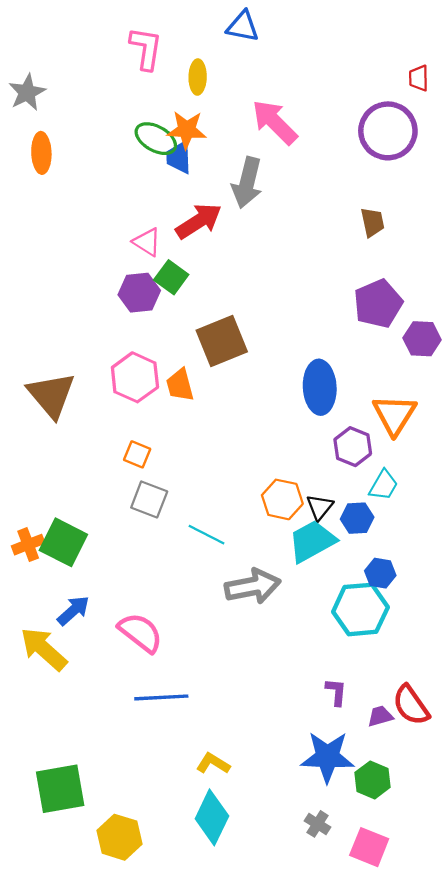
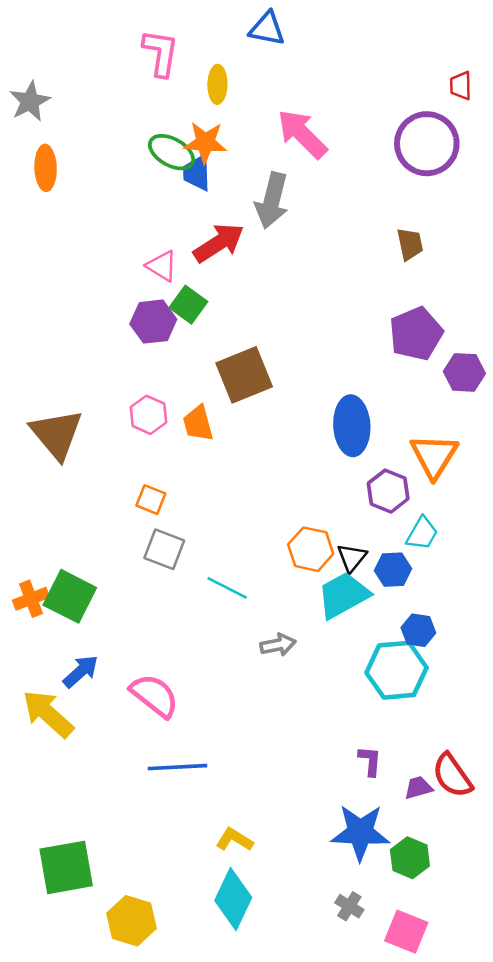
pink hexagon: (135, 377) -> (148, 415), size x0.7
gray arrow: (253, 586) -> (278, 645), size x0.6

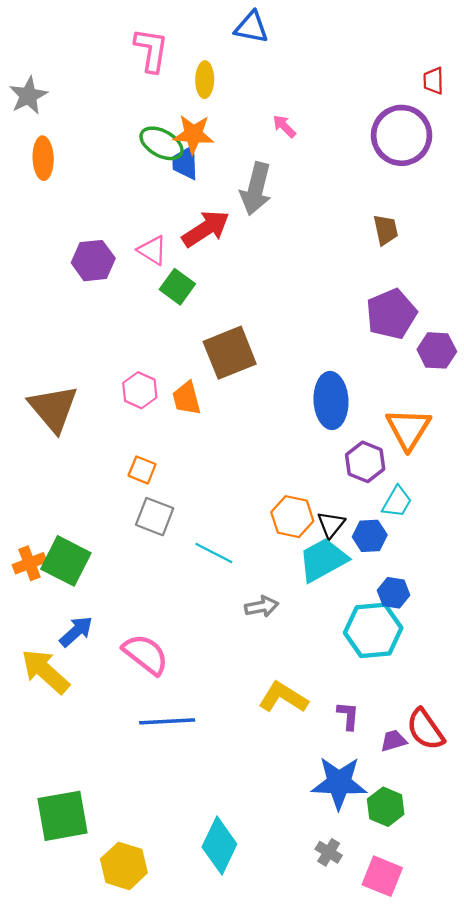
pink arrow: (302, 134) -> (284, 126), size x0.5
purple hexagon: (153, 322) -> (93, 261), moved
yellow L-shape: (234, 840) -> (283, 698), moved, size x1.4

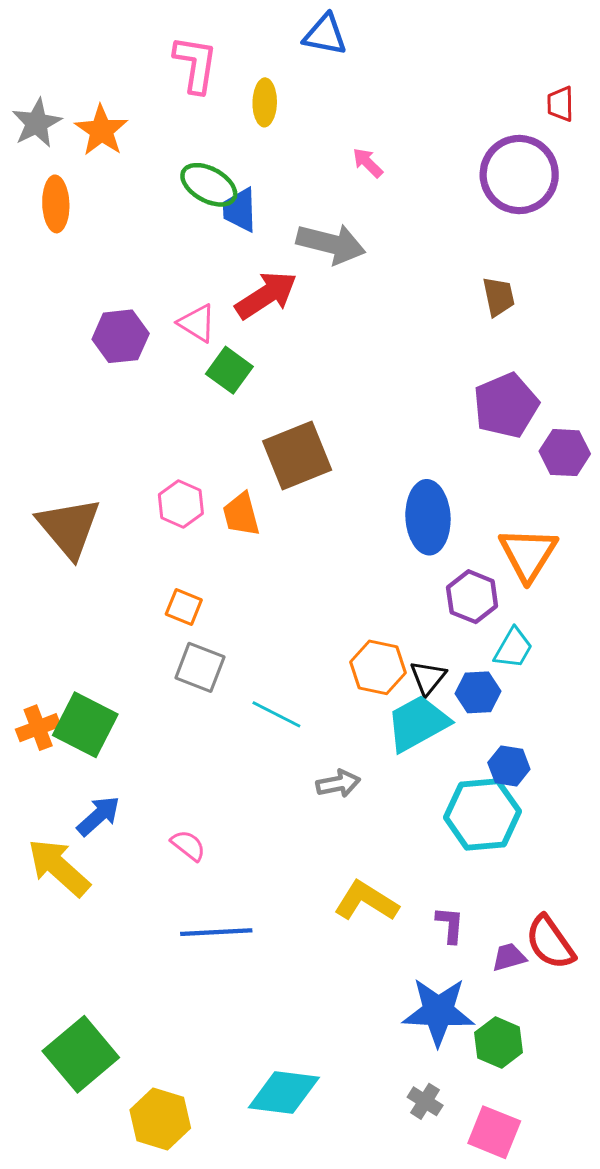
orange star: (193, 134) -> (101, 130), moved, turned 30
gray arrow: (256, 189) -> (331, 244), turned -90
pink semicircle: (146, 654) -> (188, 845), size x0.6
green square: (62, 816) -> (81, 1054), turned -30
cyan diamond: (219, 845) -> (284, 1092), turned 72

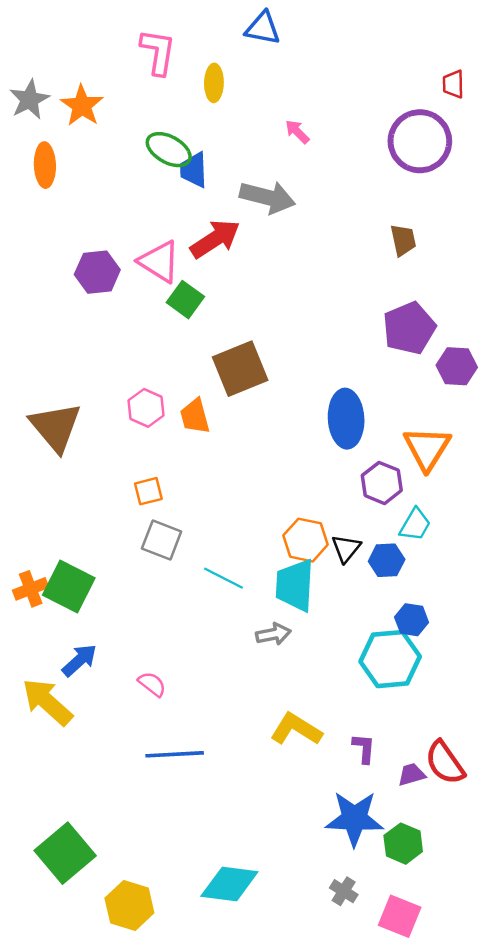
pink triangle: (197, 323) -> (159, 261), size x1.4
orange square: (184, 607) -> (148, 491), turned -36
cyan trapezoid: (418, 723) -> (295, 585), moved, turned -58

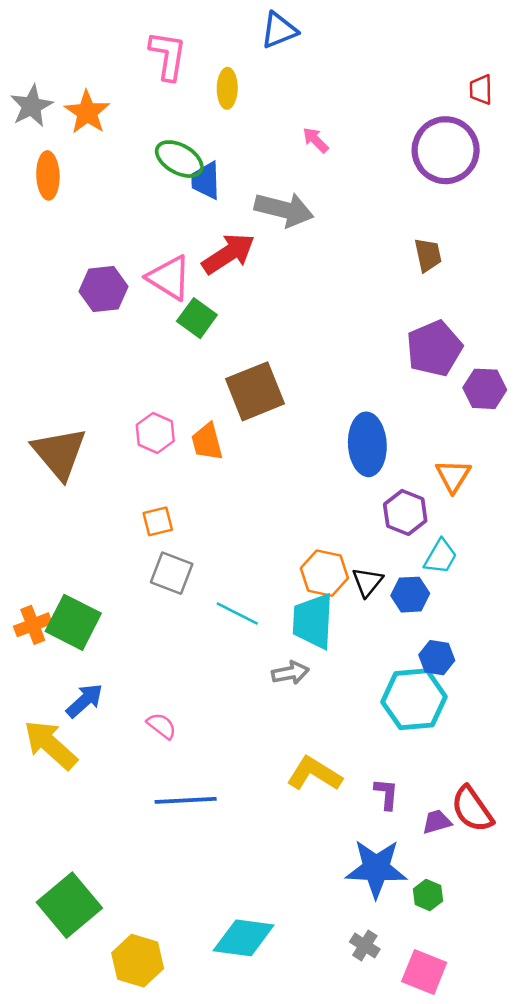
blue triangle: (263, 28) -> (279, 30), turned -33
orange triangle: (427, 448) -> (453, 476), size x0.7
green hexagon: (403, 844) -> (428, 895), size x0.7

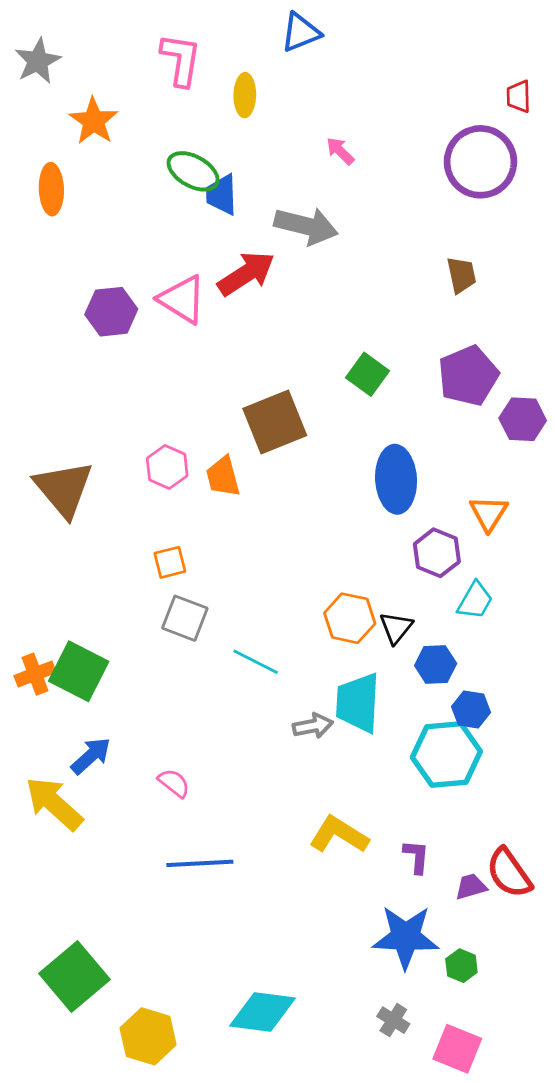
gray star: (32, 106) -> (38, 61), moved
green square: (197, 318) -> (367, 374), moved
blue hexagon: (410, 595) -> (436, 665), moved
cyan trapezoid: (313, 621) -> (358, 703), moved

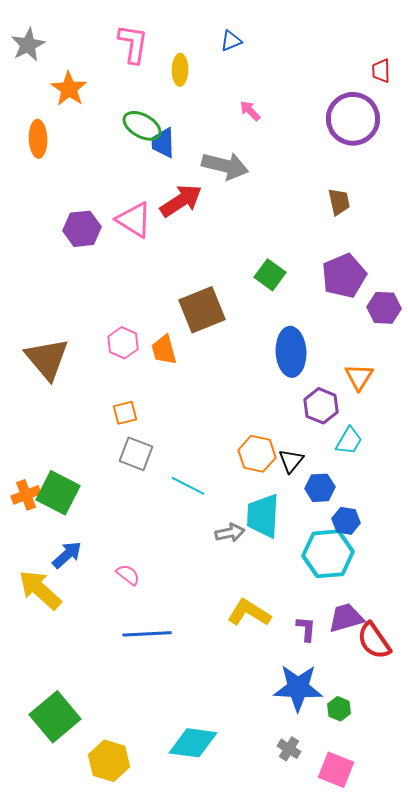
blue triangle: (301, 32) -> (231, 41), moved, size x0.7
purple trapezoid: (471, 887) -> (346, 618), moved, size x1.5

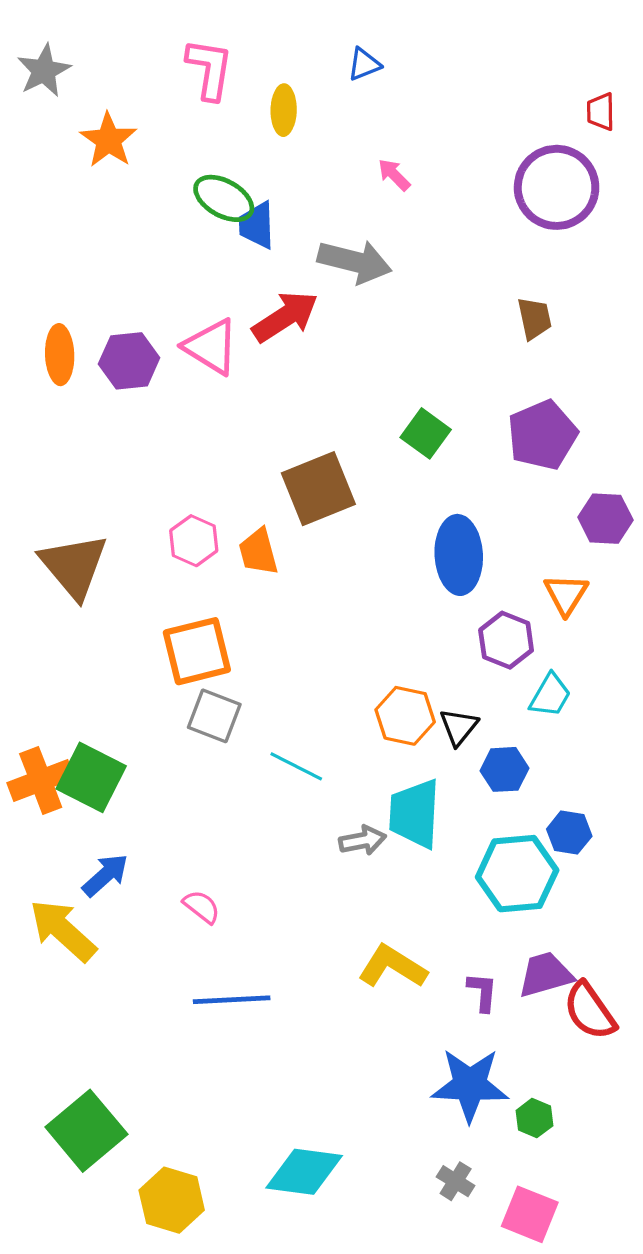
orange ellipse: (38, 139) -> (60, 355), moved
purple hexagon: (384, 308) -> (605, 519), moved
orange square: (125, 413) -> (197, 651), size x1.8
orange cross: (26, 495) -> (41, 781), size x1.4
blue hexagon: (346, 521) -> (569, 833), moved

